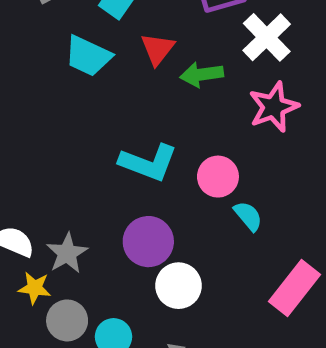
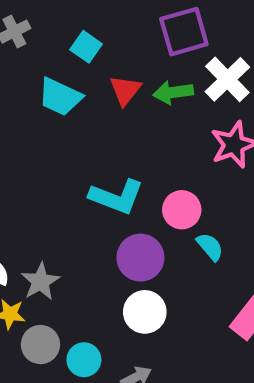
green arrow: (202, 74) -> (173, 92), moved
purple circle: (148, 242) -> (140, 258), moved

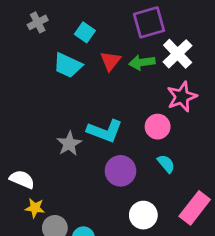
pink circle: (182, 210) -> (158, 127), moved
gray star: (40, 281) -> (69, 144), moved
white circle: (145, 312) -> (143, 215), moved

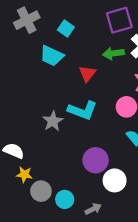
gray cross: (38, 22) -> (27, 20), size x1.5
red triangle: (110, 61) -> (87, 74), moved
purple circle: (120, 171) -> (96, 160), moved

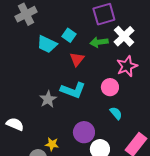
cyan square: (66, 28) -> (69, 35), moved
yellow star: (24, 174) -> (52, 144), moved

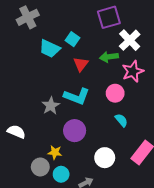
green arrow: (99, 42) -> (109, 57), moved
purple circle: (84, 132) -> (75, 131), moved

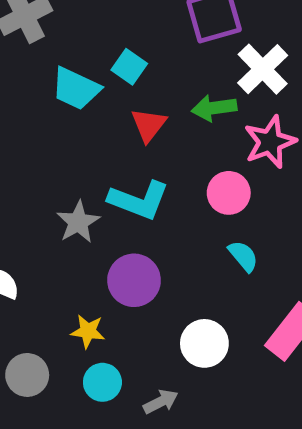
gray circle: (40, 167) -> (27, 375), moved

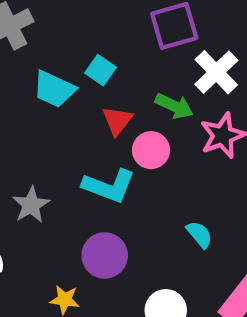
green arrow: (214, 108) -> (174, 106), turned -147
pink circle: (229, 193) -> (151, 150), moved
gray star: (78, 222) -> (31, 205), moved

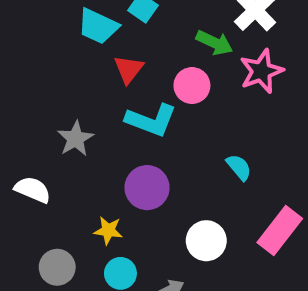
red triangle: (117, 121) -> (129, 69), moved

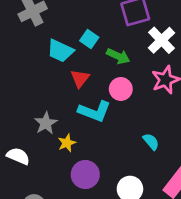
green arrow: (214, 43) -> (118, 56), moved
purple circle: (147, 188) -> (85, 174), moved
yellow star: (108, 230) -> (67, 143), moved, turned -30

